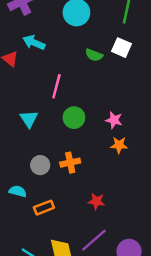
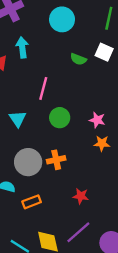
cyan arrow: (34, 43) -> (22, 47), turned 60
gray circle: (40, 165) -> (28, 162), size x1.5

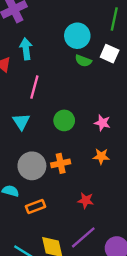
cyan circle: (62, 19) -> (77, 36), moved
pink line: (43, 88) -> (34, 87), moved
orange star: (102, 143) -> (101, 156), moved

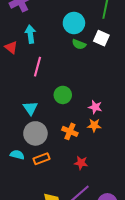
cyan triangle: (21, 122) -> (30, 108), moved
pink star: (102, 123) -> (95, 107), moved
orange cross: (61, 163) -> (70, 131), moved, turned 35
orange rectangle: (36, 206) -> (42, 159), moved

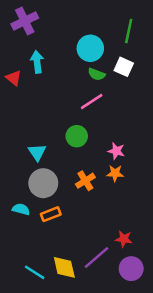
pink line: (37, 67) -> (92, 102), moved, turned 42
orange cross: (70, 131) -> (85, 181), turned 35
red star: (81, 163) -> (124, 239), moved

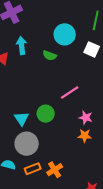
green semicircle: (97, 74) -> (50, 55), moved
pink line: (92, 102) -> (70, 93), moved
green circle: (77, 136) -> (46, 114), moved
orange cross: (85, 181) -> (55, 170), moved

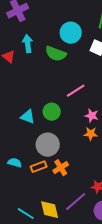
green semicircle: (50, 55) -> (56, 54), size x1.5
cyan triangle: (22, 119) -> (28, 117), turned -35
gray circle: (27, 144) -> (48, 145), moved

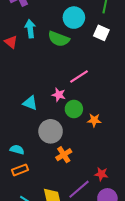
green circle: (52, 112) -> (74, 109), moved
pink star: (92, 116) -> (59, 95), moved
orange rectangle: (39, 167) -> (20, 170), moved

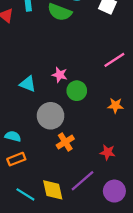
pink line: (79, 76) -> (114, 60), moved
orange star: (94, 120) -> (116, 106), moved
red star: (101, 174) -> (108, 152), moved

